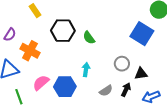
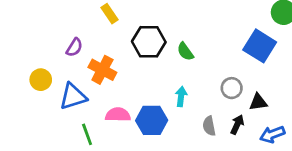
pink semicircle: (41, 83) -> (118, 115), turned 42
gray semicircle: (106, 91) -> (209, 126), turned 112

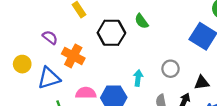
purple semicircle: (74, 47) -> (50, 37), turned -84
green semicircle: (185, 52) -> (142, 21), moved
gray circle: (232, 88) -> (170, 69), moved

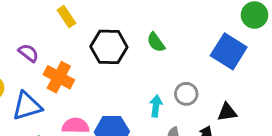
green semicircle: (142, 21) -> (156, 42), moved
cyan arrow: (138, 78) -> (156, 106), moved

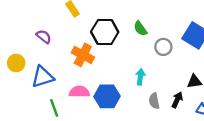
orange cross: (59, 77) -> (83, 55), moved
gray circle: (186, 94) -> (163, 47), moved

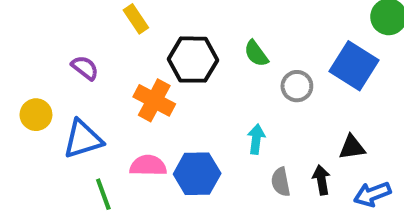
black arrow: (177, 100) -> (321, 180), turned -35

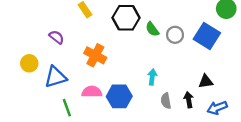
black hexagon: (193, 60) -> (126, 18), moved
gray circle: (297, 86) -> (175, 35), moved

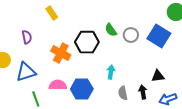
black hexagon: (126, 18) -> (87, 42), moved
purple semicircle: (57, 37) -> (27, 37), turned 40

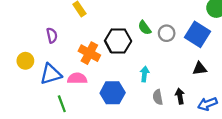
black triangle: (158, 76) -> (200, 69), moved
pink semicircle: (58, 85) -> (77, 78), moved

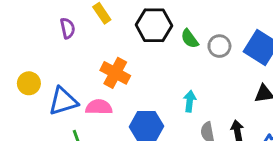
purple semicircle: (52, 35) -> (68, 28), moved
black hexagon: (118, 41) -> (154, 25), moved

